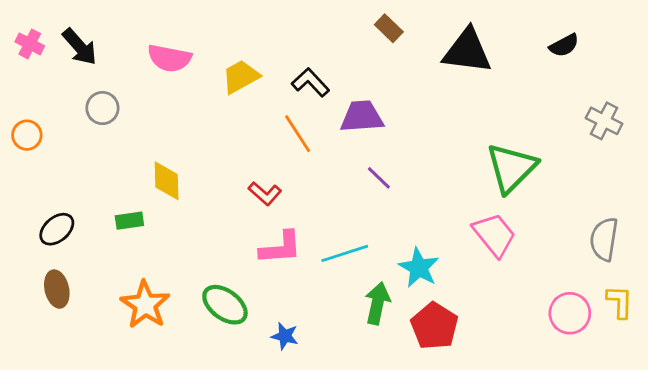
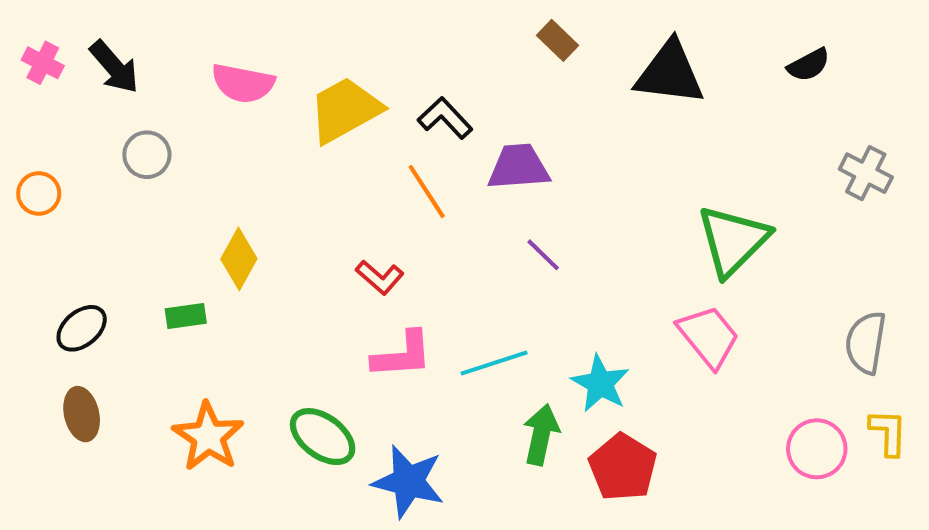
yellow trapezoid: (241, 77) -> (345, 110), size x1.4
yellow diamond: (167, 181) -> (239, 259), turned 30
blue star: (285, 336) -> (408, 481), size x1.8

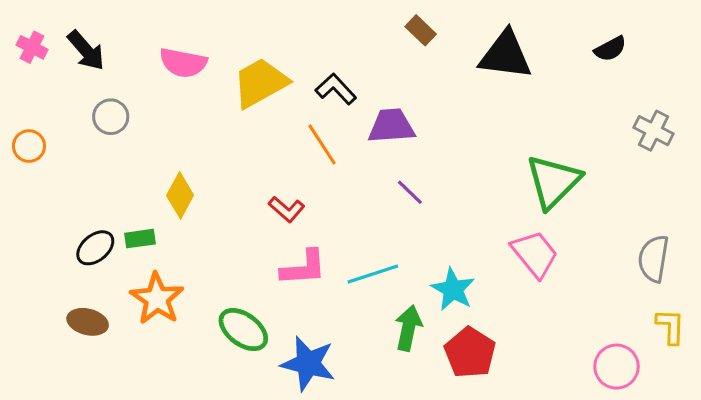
black ellipse: (82, 328) -> (95, 248), moved
brown ellipse: (82, 414) -> (88, 322), moved, turned -63
orange star: (208, 437) -> (157, 299), moved
pink circle: (817, 449) -> (617, 367), moved

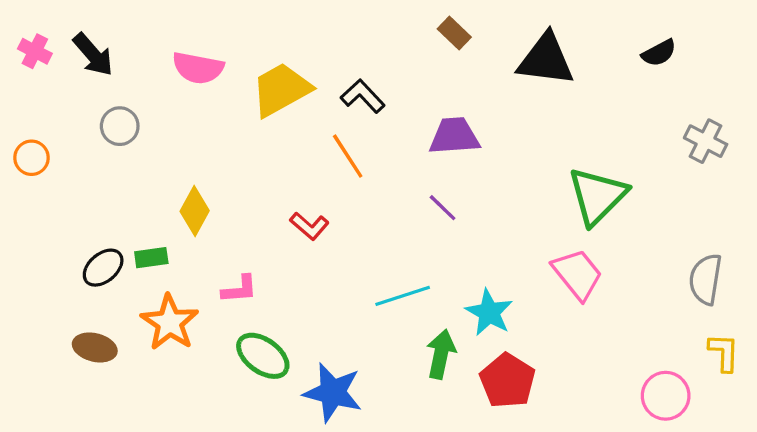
purple trapezoid: (391, 126) -> (454, 136), moved
pink L-shape: (303, 268) -> (240, 289), moved, size x0.7

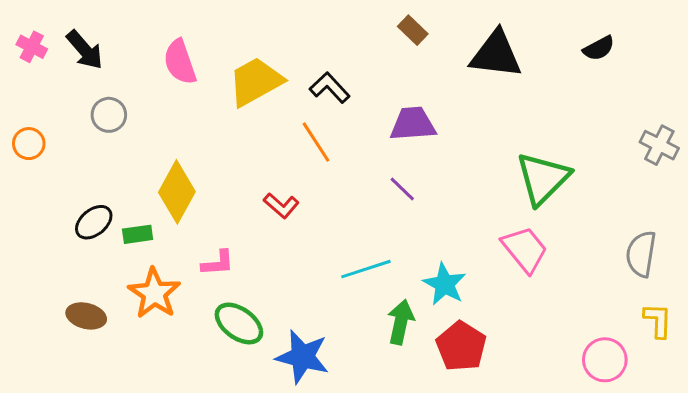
pink semicircle: (198, 68) -> (180, 62), turned 60
gray cross: (706, 141) -> (659, 145), moved
yellow diamond: (195, 211) -> (177, 192), size x1.4
black ellipse: (103, 268) -> (94, 222), moved

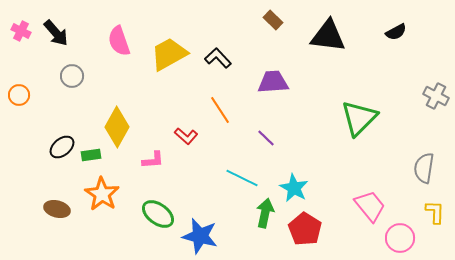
orange line: (316, 142) -> (220, 110), moved
purple line: (402, 189) -> (266, 138), moved
pink trapezoid: (525, 249) -> (370, 206), moved
pink L-shape: (218, 263) -> (153, 160), moved
cyan line: (366, 269) -> (242, 178), turned 44

